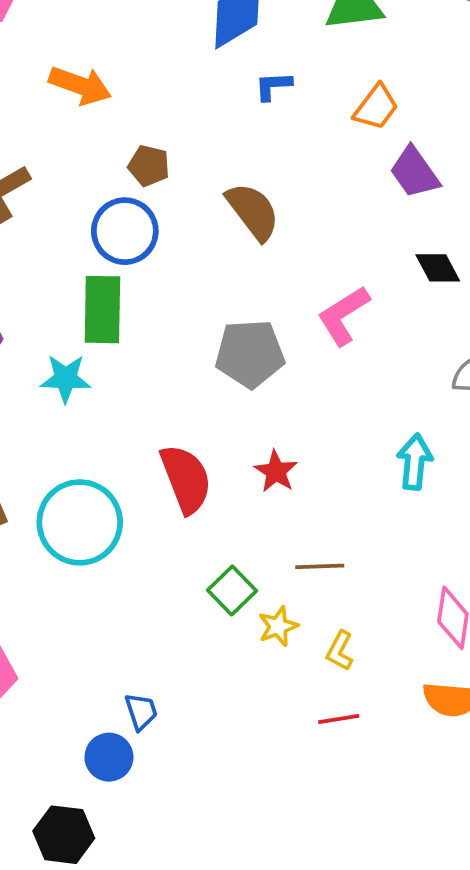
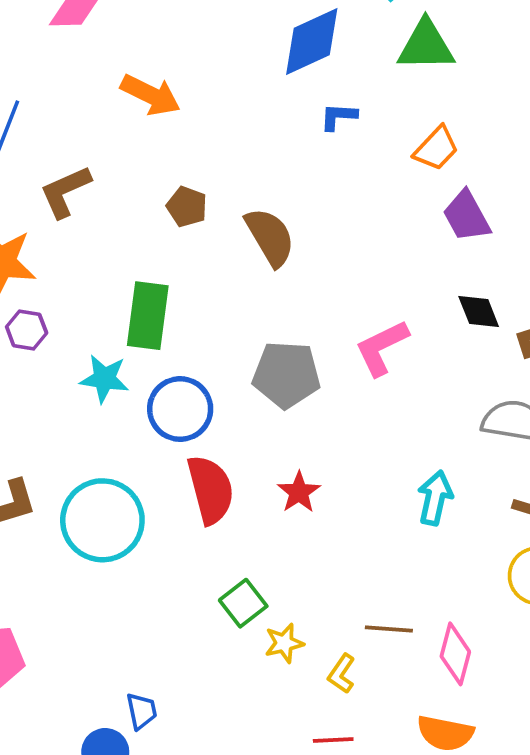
brown pentagon: (149, 166) -> (187, 207), moved
brown semicircle: (253, 211) -> (270, 237), moved
blue circle: (125, 231) -> (180, 409), moved
brown line: (320, 566) -> (389, 629), moved

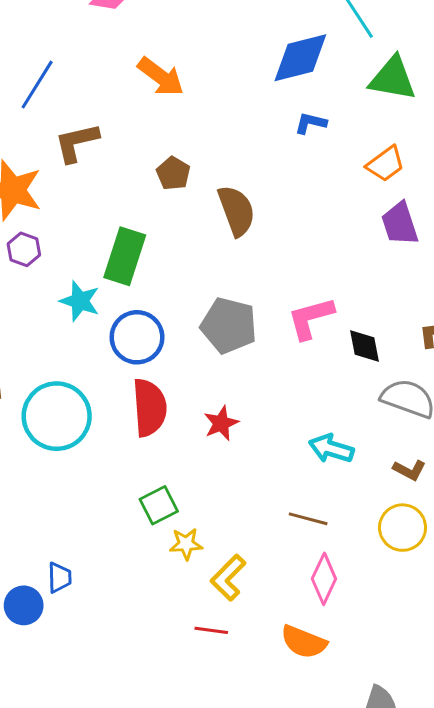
black diamond: (479, 312) -> (365, 346), moved
cyan arrow: (435, 498) -> (331, 449), turned -96
brown line: (389, 629) -> (308, 519), moved
yellow L-shape: (342, 674) -> (228, 578), size x1.4

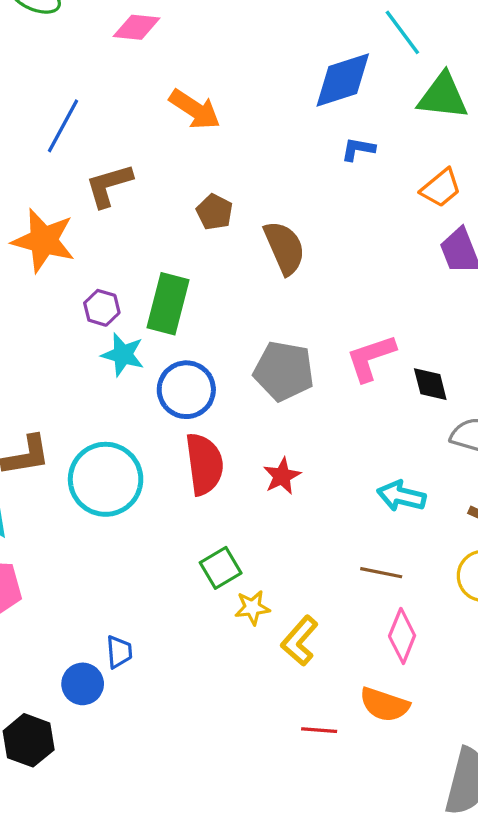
purple hexagon: (24, 249) -> (102, 308), moved
red line: (211, 630) -> (319, 730), moved

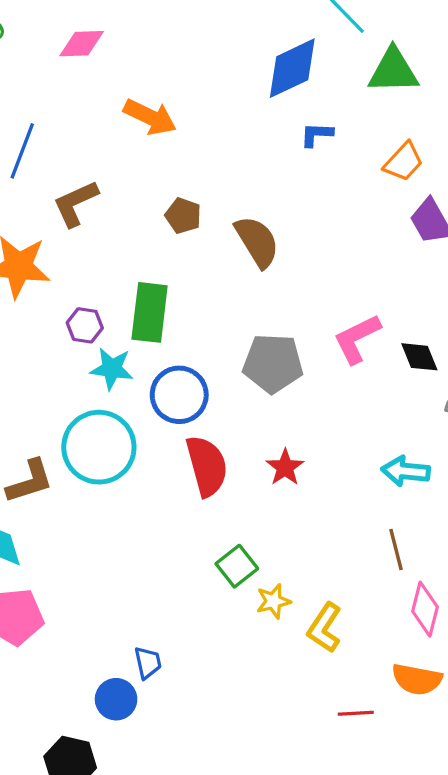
cyan circle: (106, 479) -> (99, 447), moved
brown line: (381, 573) -> (396, 550), turned 72

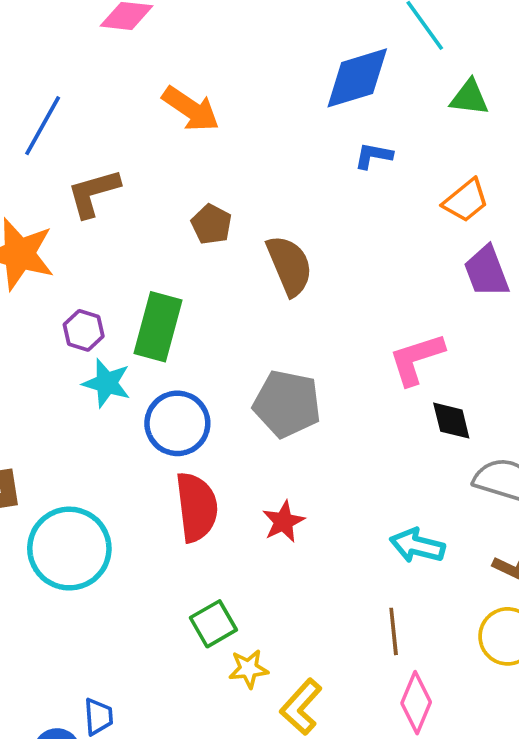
green triangle: (393, 71) -> (469, 97), size x0.7
pink L-shape: (357, 339) -> (416, 359), moved
cyan circle: (99, 447) -> (69, 549), moved

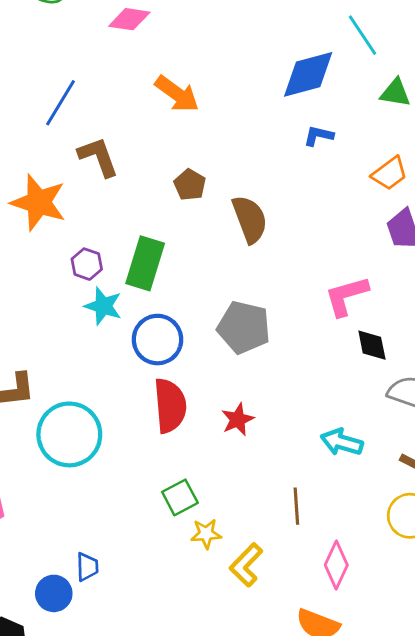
brown L-shape: (93, 193) -> (98, 157), turned 84
brown line: (394, 631) -> (296, 506), moved

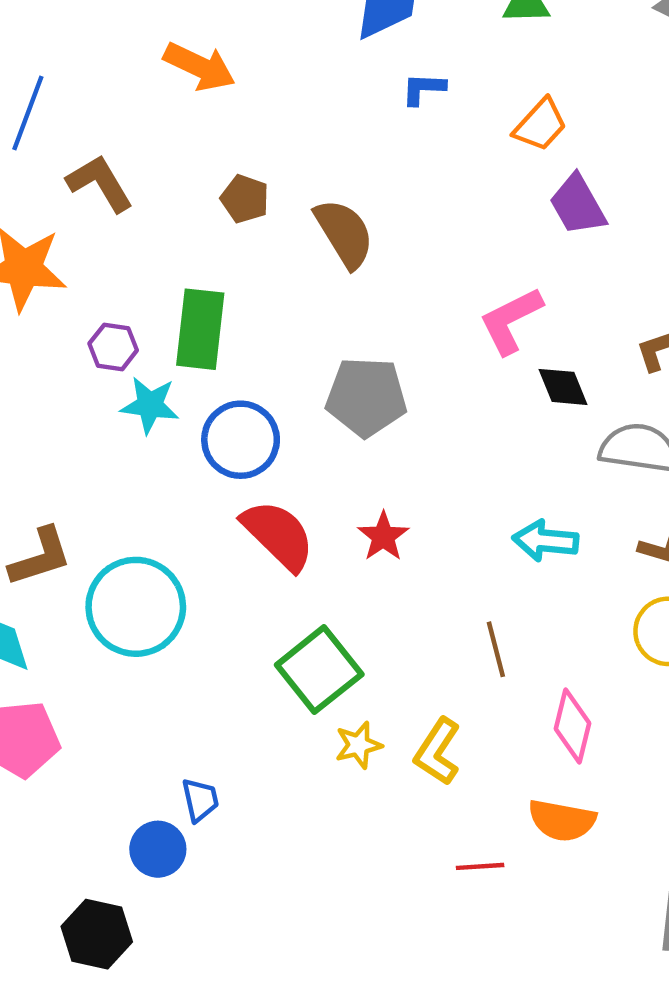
red semicircle: (170, 406) -> (278, 535), turned -30
green square: (180, 497) -> (319, 670), size x1.5
yellow star: (206, 534) -> (359, 745), moved

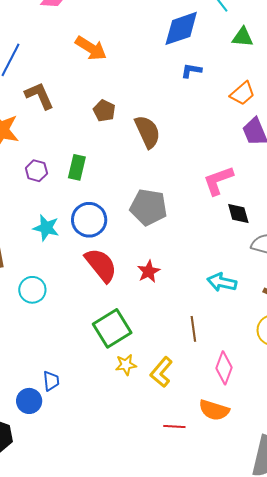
green rectangle: (200, 329) -> (77, 167), size x0.7
cyan star: (150, 405) -> (46, 228), moved
cyan circle: (136, 607) -> (32, 290), size x0.6

